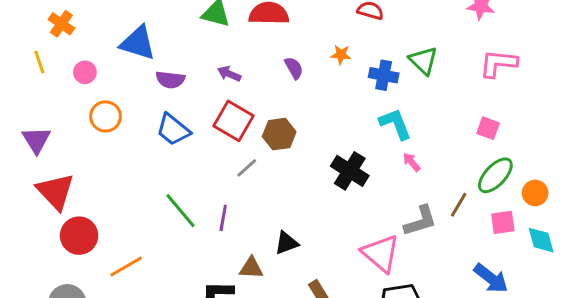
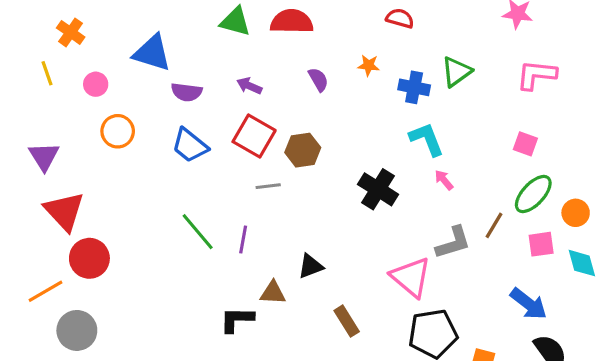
green triangle: (423, 61) -> (456, 72), turned 40
gray line: (247, 168) -> (268, 186), turned 35
orange line: (126, 267) -> (45, 291), moved

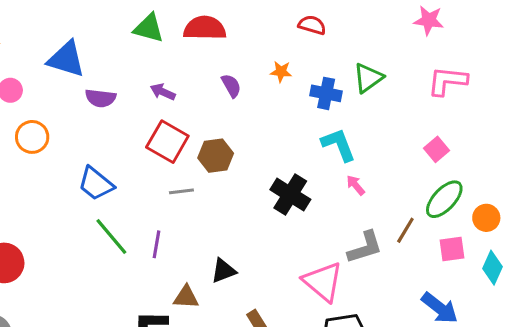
pink square: (525, 144) -> (437, 149), turned 30
blue trapezoid: (190, 145) -> (96, 184), moved
cyan diamond: (582, 263) -> (492, 268), turned 40

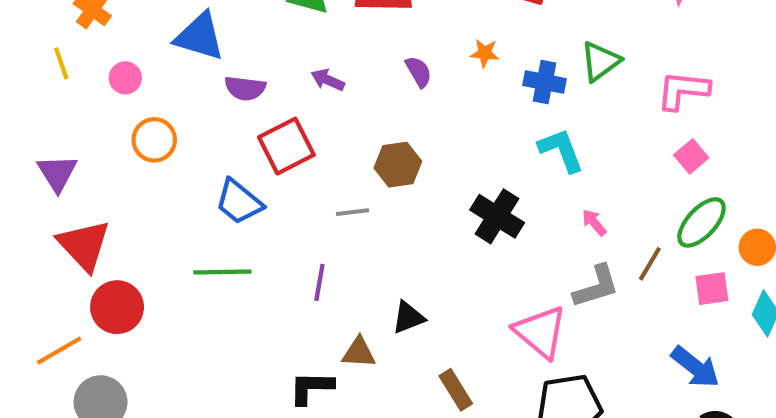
pink L-shape: (447, 81) -> (683, 90), moved
red square: (167, 142) -> (286, 146), moved, turned 33
pink arrow: (356, 185) -> (594, 222), moved
green line: (111, 236) -> (222, 272), moved, turned -51

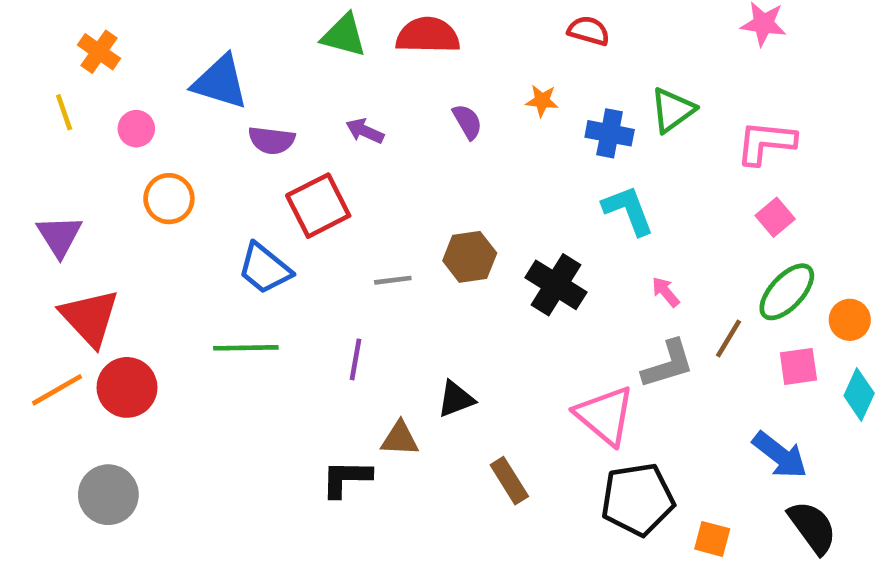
brown hexagon: (398, 165) -> (470, 257), moved
orange line: (59, 351) -> (57, 390), moved

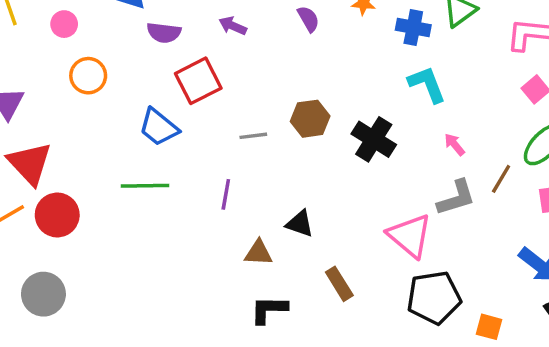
black triangle: (456, 399) -> (300, 224), turned 40
black L-shape: (346, 478) -> (269, 310), moved

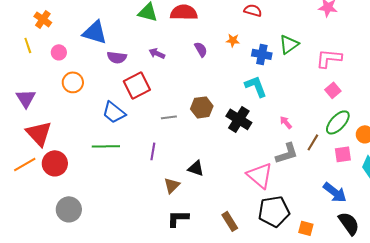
cyan L-shape: (427, 84) -> (256, 86), moved
brown triangle: (258, 253) -> (172, 185), turned -48
brown rectangle: (339, 284) -> (230, 221), moved
gray circle: (43, 294) -> (69, 209), moved

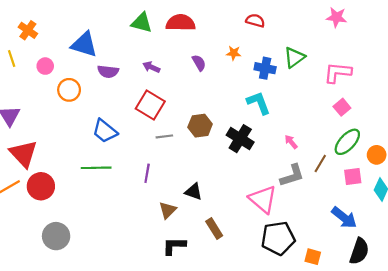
orange circle: (73, 82) -> (69, 90), moved
red square: (137, 85) -> (150, 105), moved, turned -32
brown rectangle: (230, 221) -> (214, 228), moved
black semicircle: (349, 223) -> (359, 251), turned 55

